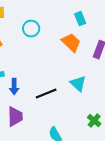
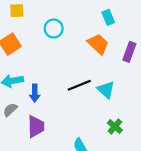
black line: (46, 94) -> (79, 85), moved
green cross: (94, 121) -> (115, 126), moved

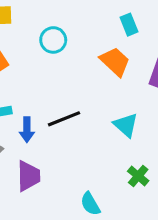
black line: (79, 85) -> (64, 119), moved

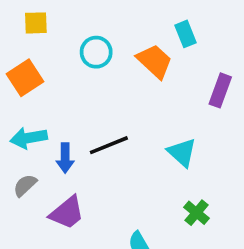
orange trapezoid: (115, 62) -> (155, 61), moved
purple trapezoid: (28, 176) -> (67, 213), turned 52

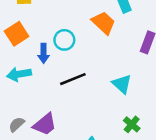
cyan circle: (96, 52) -> (64, 40), moved
blue arrow: (65, 158) -> (44, 53), moved
gray semicircle: (25, 185) -> (17, 124), moved

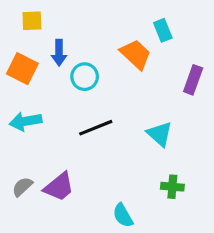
orange square: (17, 34) -> (22, 69), turned -30
blue arrow: (44, 53) -> (59, 53), moved
green cross: (132, 124) -> (172, 187), turned -35

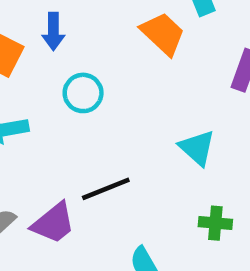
cyan circle: (85, 77) -> (83, 93), moved
black line: (96, 128) -> (106, 189), moved

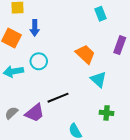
orange trapezoid: (163, 34) -> (85, 54), moved
cyan circle: (83, 93) -> (39, 61), moved

